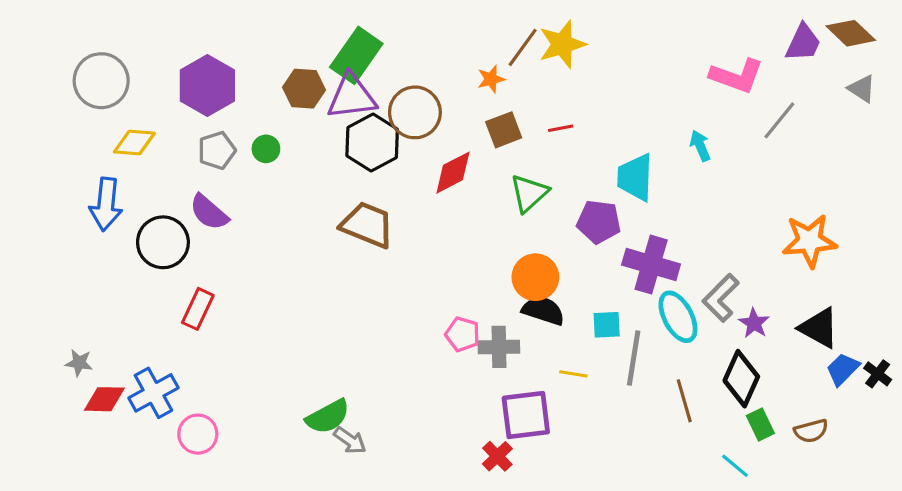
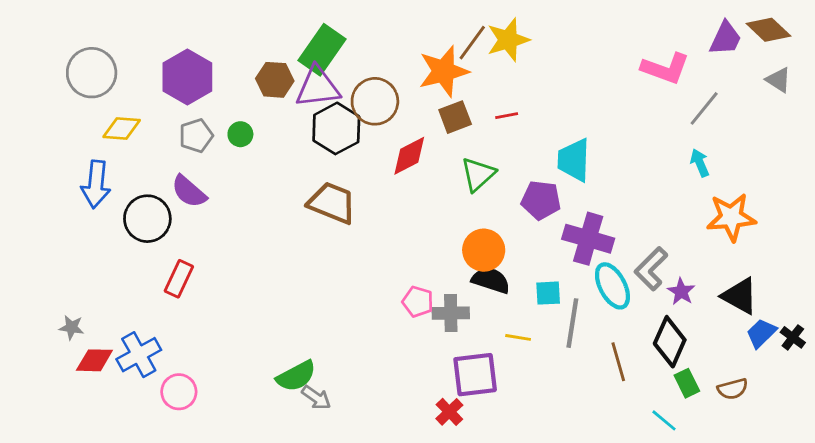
orange star: (491, 79) -> (444, 71), size x2.0
cyan arrow: (700, 146) -> (700, 163), moved

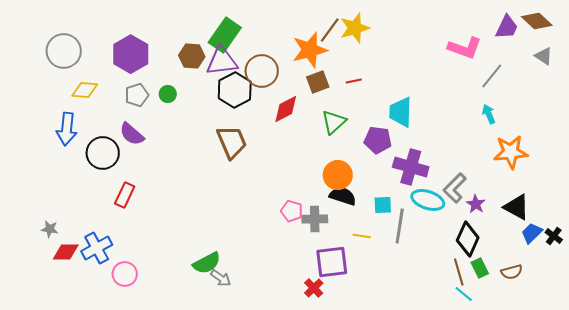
brown trapezoid: (332, 203) -> (232, 142), turned 45
cyan ellipse: (612, 286) -> (428, 200), turned -44
brown line: (618, 362) -> (459, 272), moved

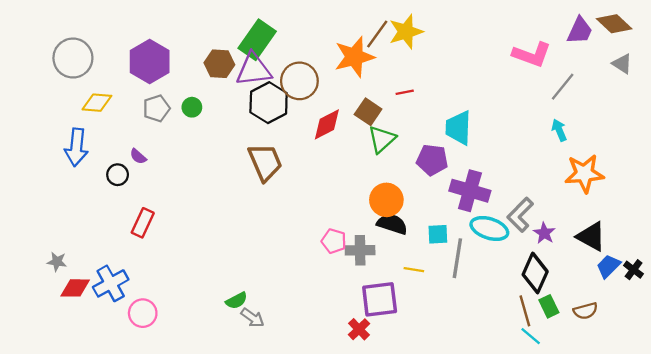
brown square: (318, 82) -> (368, 112), moved, turned -35
purple semicircle: (132, 134) -> (138, 156), moved, size x0.6
black circle: (103, 153) -> (118, 175), size x0.6
green semicircle: (207, 263) -> (237, 301), size x0.7

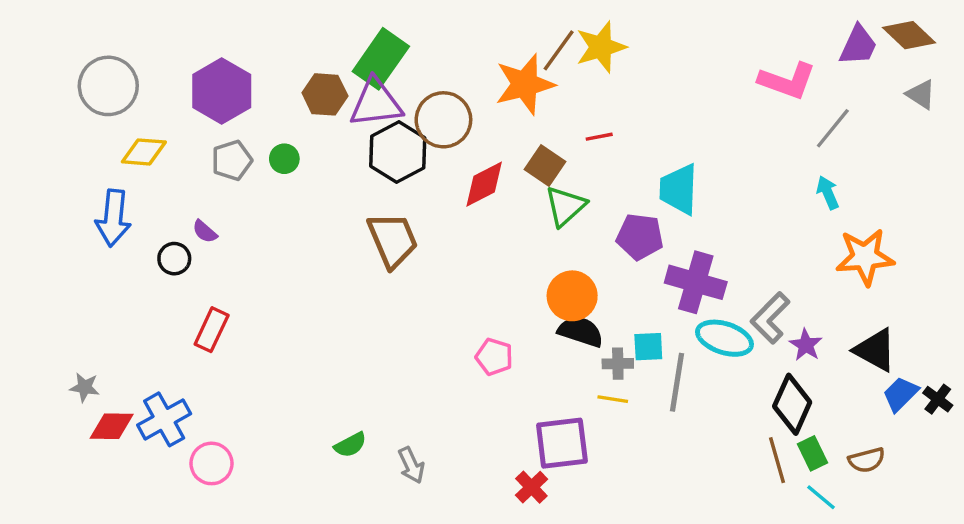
gray cross: (360, 250) -> (618, 364), moved, size x0.7
gray arrow: (253, 318) -> (411, 465), moved, turned 30
cyan line: (531, 336) -> (821, 497), moved

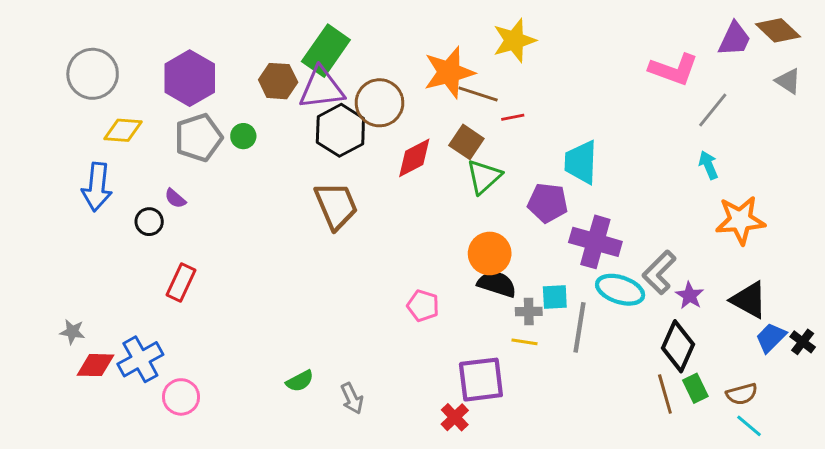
brown line: (559, 50) -> (478, 94), moved, turned 72
gray pentagon: (232, 160) -> (198, 138), size x1.4
cyan line: (821, 497) -> (749, 426), moved

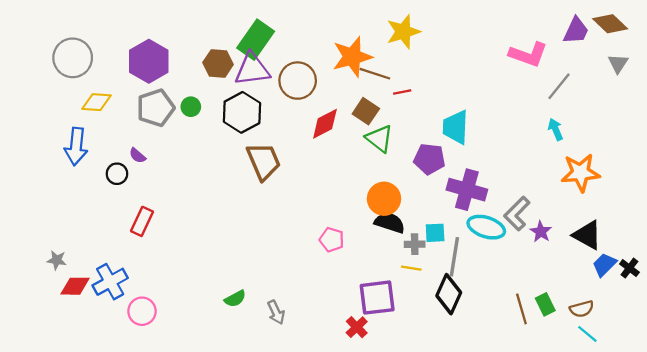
gray triangle: (788, 81) -> (618, 64), turned 30
black hexagon: (340, 130) -> (242, 112), moved
green triangle: (484, 177) -> (379, 139), turned -40
black diamond: (678, 346) -> (449, 294), moved

